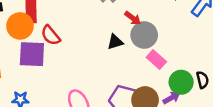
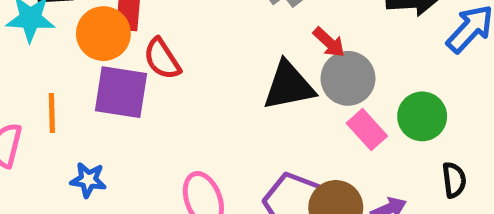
black triangle: (115, 42) -> (289, 86), size x1.6
green circle: (181, 82) -> (422, 116), moved

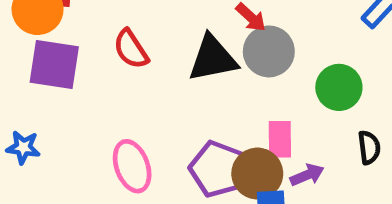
red semicircle: (162, 59) -> (131, 49), moved
pink rectangle: (367, 130) -> (280, 139), moved, turned 42

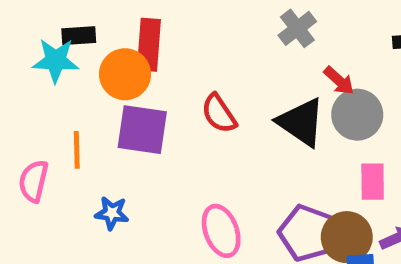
black triangle: (213, 58) -> (301, 122), turned 46
pink rectangle: (280, 139) -> (373, 182), moved

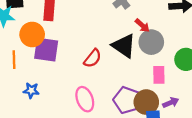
orange circle: (125, 74) -> (32, 34), moved
red semicircle: (219, 113) -> (93, 58), moved, turned -108

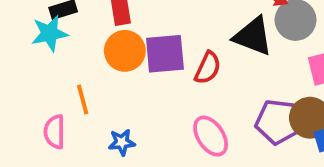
orange circle: (32, 34) -> (125, 51), moved
purple square: (46, 50) -> (165, 54), moved

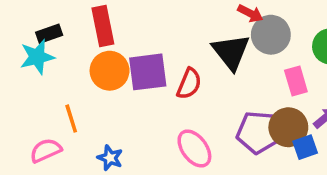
black triangle: (253, 36) -> (231, 52), turned 33
pink semicircle: (55, 132) -> (46, 150), turned 68
blue star: (122, 142) -> (110, 158), turned 30

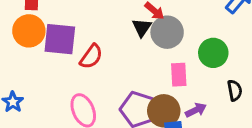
black triangle: (231, 52) -> (142, 28), moved, size x0.6

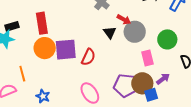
black triangle: (142, 28) -> (110, 32), moved

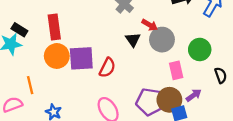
black rectangle: (12, 26) -> (19, 30), turned 48

